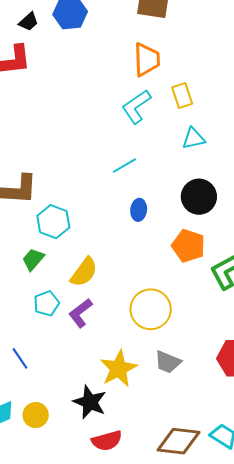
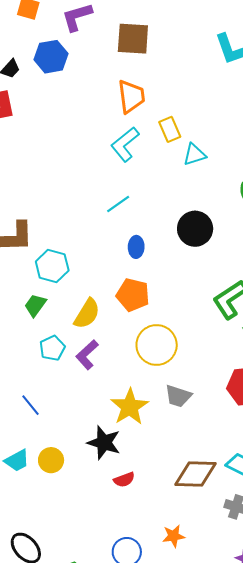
cyan triangle: (194, 138) -> (195, 155), moved
orange pentagon: (188, 246) -> (133, 295), moved
red semicircle: (107, 441) -> (124, 480), size x0.7

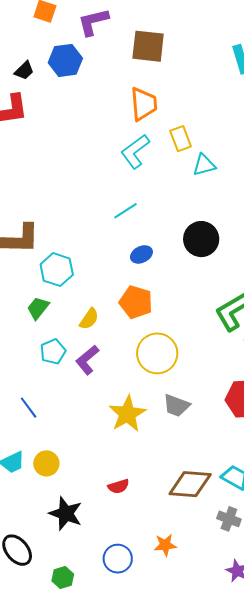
blue ellipse: (136, 247) -> (141, 254), turned 60
yellow semicircle: (87, 314) -> (89, 319), size x0.7
black star: (104, 443) -> (66, 514), moved

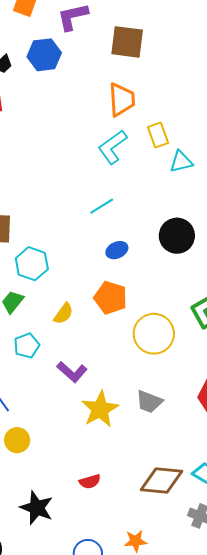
yellow circle: (157, 353) -> (154, 334), moved
purple L-shape: (87, 360) -> (72, 372), moved, turned -100
yellow circle: (46, 463) -> (17, 440), moved

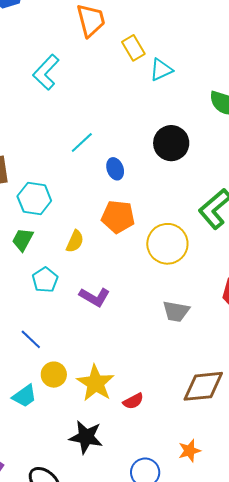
cyan L-shape: (112, 147) -> (46, 72), moved
cyan line: (102, 206) -> (82, 142), moved
blue ellipse: (117, 250) -> (115, 169), turned -75
yellow star: (100, 409) -> (96, 383), moved

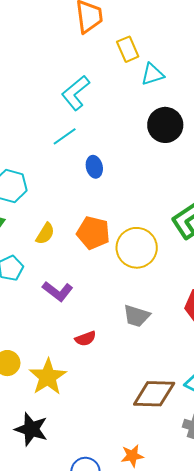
cyan L-shape: (46, 72) -> (76, 93), moved
black circle: (171, 143) -> (165, 125), moved
orange pentagon: (118, 217) -> (93, 233), moved
red semicircle: (133, 401) -> (85, 339), moved

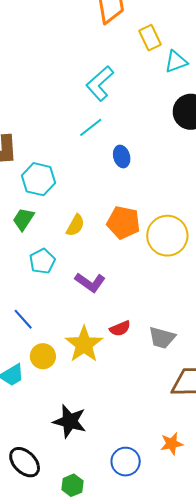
gray trapezoid: (137, 316) -> (162, 338), moved
yellow star: (48, 377) -> (84, 344), moved

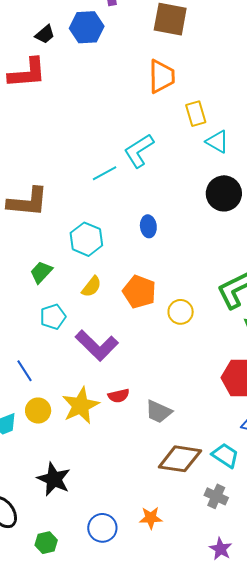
cyan triangle: (176, 62) -> (217, 142), turned 40
cyan line: (91, 127) -> (105, 173), moved
cyan hexagon: (39, 179) -> (86, 239), moved
yellow circle: (167, 236) -> (181, 312), size x0.6
purple L-shape: (90, 282) -> (97, 345), size x1.4

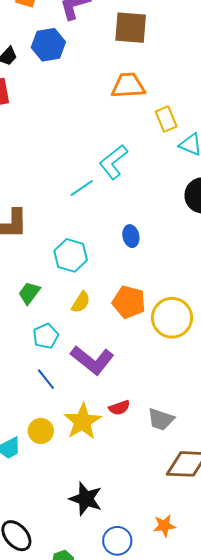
orange trapezoid: (162, 76) -> (128, 86), turned -87
yellow circle: (181, 312) -> (172, 318), size x1.6
blue line: (25, 371) -> (46, 379), moved
black star: (54, 479) -> (86, 499), moved

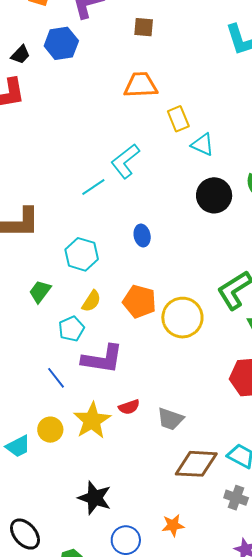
brown square: (131, 28) -> (144, 27), size x0.6
cyan pentagon: (46, 336) -> (71, 329), moved
purple L-shape: (92, 360) -> (102, 359), turned -30

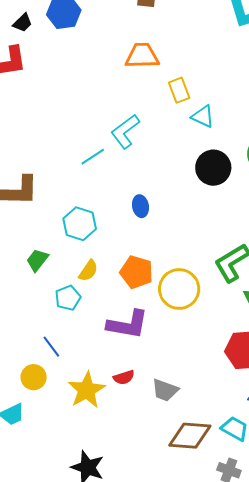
purple L-shape: (102, 359) -> (128, 324), moved
yellow circle: (50, 430) -> (34, 377), moved

